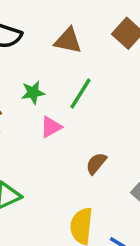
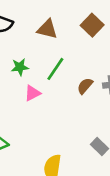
brown semicircle: (96, 163) -> (85, 86), moved

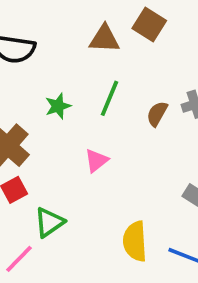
brown triangle: (47, 29) -> (104, 39), moved
pink triangle: (32, 93) -> (96, 161), moved

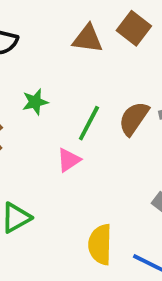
green line: (110, 98) -> (89, 123), moved
brown semicircle: (157, 114) -> (134, 118), size x1.4

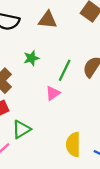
brown triangle: (88, 39) -> (48, 20), moved

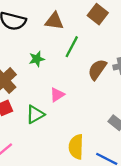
green line: (65, 70) -> (72, 47), moved
green triangle: (21, 129) -> (35, 114), moved

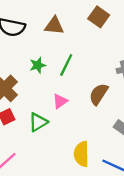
green line: (72, 47) -> (66, 65), moved
brown semicircle: (97, 70) -> (99, 94), moved

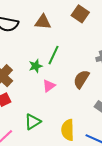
green star: (38, 65) -> (36, 66), moved
green triangle: (38, 122) -> (33, 122), moved

